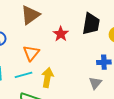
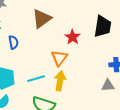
orange triangle: (31, 53) -> (59, 58), moved
gray triangle: (95, 83) -> (108, 85), turned 48

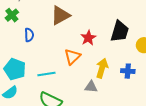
yellow arrow: (60, 81) -> (102, 68), moved
gray triangle: (108, 85) -> (91, 87), moved

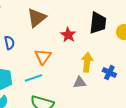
orange triangle: (72, 57) -> (43, 57), moved
blue cross: (128, 71) -> (109, 73), moved, turned 32

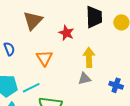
blue cross: (109, 73) -> (116, 85), moved
cyan line: (34, 78) -> (31, 88), moved

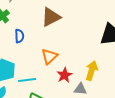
red star: (66, 33) -> (64, 75), moved

